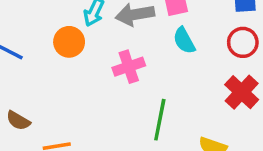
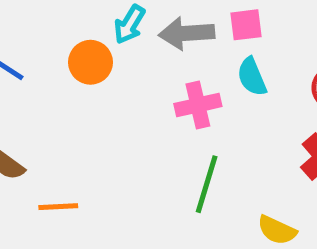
pink cross: (129, 67) -> (198, 105), moved

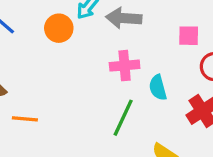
pink square: (246, 25) -> (189, 36), moved
cyan semicircle: (252, 77) -> (158, 88), moved

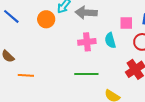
cyan semicircle: (158, 88) -> (110, 40), moved
green line: (123, 118) -> (86, 74), turned 65

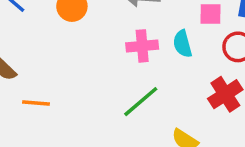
green line: (86, 74) -> (141, 102), turned -40

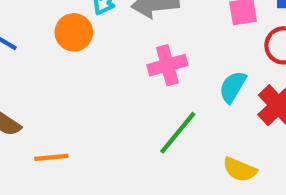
cyan semicircle: (182, 44) -> (233, 87), moved, turned 56

